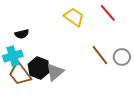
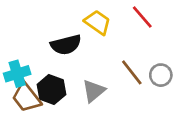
black semicircle: (22, 34) -> (66, 45), moved, size x1.6
gray triangle: (55, 72) -> (94, 91), moved

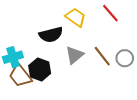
gray triangle: (94, 91) -> (74, 55), moved

